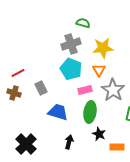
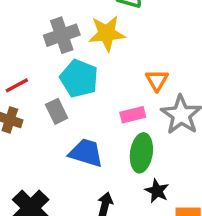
gray cross: (71, 44) -> (62, 35), moved
yellow star: (103, 48) -> (107, 33), moved
cyan pentagon: (71, 69) -> (79, 78), moved

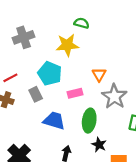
gray cross: (62, 35) -> (24, 37), moved
pink rectangle: (133, 115) -> (75, 93), moved

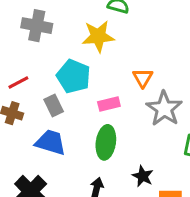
gray cross: (24, 37) -> (37, 26), turned 30
blue trapezoid: (54, 121) -> (51, 142), moved
green ellipse: (89, 121) -> (106, 142), moved

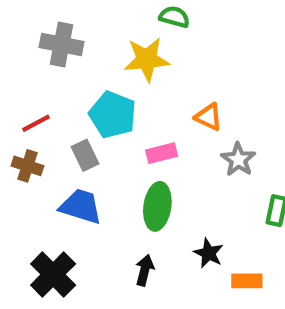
orange triangle: (143, 78) -> (208, 117), turned -35
gray star: (164, 109) -> (238, 160), size x0.7

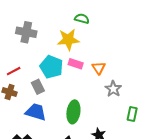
orange triangle: (208, 117) -> (99, 68), turned 32
pink rectangle: (162, 153) -> (76, 64), moved, turned 32

